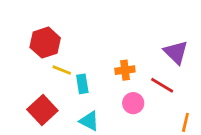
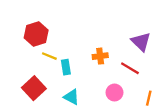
pink circle: (133, 103) -> (114, 93), moved

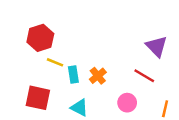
orange cross: (100, 56) -> (98, 76), moved, turned -32
red square: (34, 88) -> (38, 98), turned -35

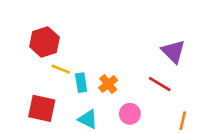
pink circle: (127, 103) -> (130, 114), moved

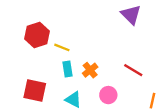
purple triangle: (173, 51) -> (131, 15), moved
yellow line: (61, 69) -> (62, 47), moved

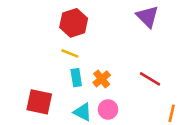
red hexagon: (37, 35) -> (74, 23), moved
pink circle: (108, 95) -> (108, 109), moved

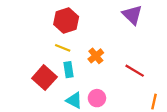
orange cross: (102, 79) -> (96, 56), moved
red square: (39, 102) -> (44, 78), moved, turned 30

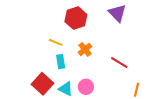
red hexagon: (66, 21) -> (76, 18), moved
red square: (44, 78) -> (42, 84), moved

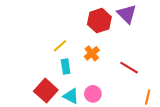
red hexagon: (76, 18) -> (99, 21), moved
yellow line: (56, 42) -> (60, 46), turned -64

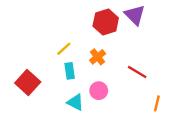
red square: (46, 91) -> (28, 82), moved
pink circle: (93, 94) -> (99, 91), moved

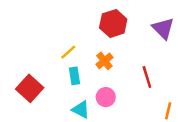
purple triangle: (135, 15) -> (163, 28), moved
red line: (137, 72) -> (147, 77), turned 42

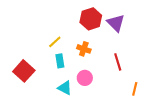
purple triangle: (163, 28) -> (116, 23), moved
orange cross: (104, 61) -> (84, 49), turned -32

